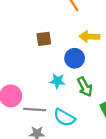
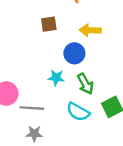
brown square: (44, 39) -> (49, 24), moved
cyan semicircle: (64, 118) -> (78, 112), moved

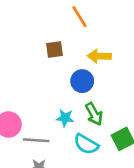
cyan star: (56, 78) -> (65, 118), moved

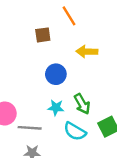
brown square: (55, 50) -> (43, 35), moved
blue circle: (82, 81) -> (56, 74), moved

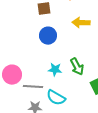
blue circle: (56, 74) -> (48, 36), moved
cyan semicircle: (75, 131) -> (56, 98), moved

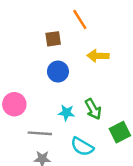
pink circle: (12, 75) -> (14, 104), moved
cyan semicircle: (56, 98) -> (82, 147), moved

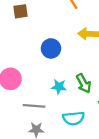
brown square: (53, 39) -> (21, 11), moved
cyan semicircle: (82, 147) -> (73, 118), turned -35

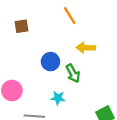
green arrow: (84, 83) -> (73, 73), moved

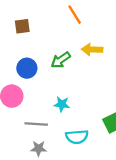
blue circle: (50, 62) -> (27, 68), moved
green arrow: (73, 73) -> (61, 60), moved, turned 84

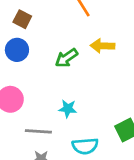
brown square: (22, 26) -> (22, 19), turned 35
blue circle: (27, 68) -> (17, 50), moved

